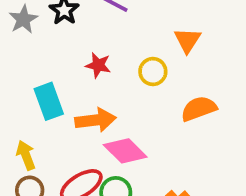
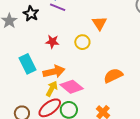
orange semicircle: (199, 109) -> (113, 76), moved
yellow arrow: (26, 155) -> (52, 89), moved, turned 56

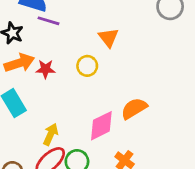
orange arrow: (54, 72) -> (19, 63), moved
pink diamond: (72, 87) -> (101, 126), moved, turned -60

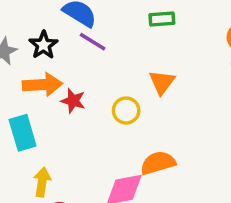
orange semicircle: (134, 108) -> (158, 163), moved
yellow arrow: (51, 134) -> (42, 182), moved, turned -30

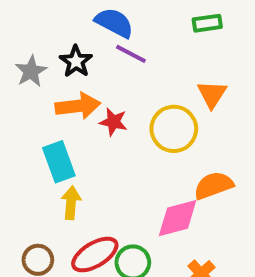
yellow circle: (126, 111) -> (174, 129), size x1.5
yellow arrow: (42, 182) -> (71, 203), moved

